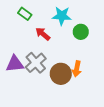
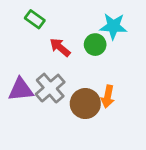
cyan star: (62, 16) -> (113, 26), moved
green circle: (81, 32) -> (95, 45), moved

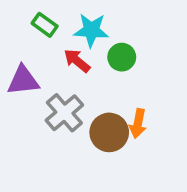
cyan star: (113, 26) -> (91, 30), moved
purple triangle: (21, 89) -> (23, 80), moved

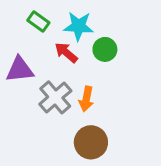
orange arrow: (138, 123) -> (86, 99), moved
brown circle: (109, 132) -> (91, 142), moved

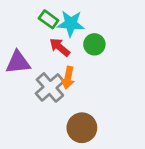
green rectangle: (38, 22) -> (49, 19), moved
orange arrow: (86, 99) -> (68, 78), moved

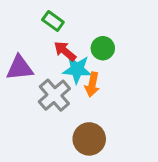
cyan star: (71, 24) -> (77, 69), moved
orange arrow: (68, 78) -> (92, 84), moved

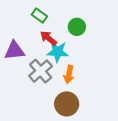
green circle: (103, 48) -> (77, 27), moved
orange arrow: (92, 84) -> (69, 74), moved

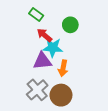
purple triangle: (14, 51) -> (42, 61), moved
gray cross: (41, 71) -> (37, 90), moved

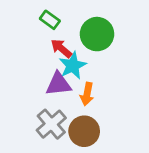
green circle: (70, 25) -> (97, 34), size x1.5
cyan star: (53, 48) -> (73, 66), turned -30

